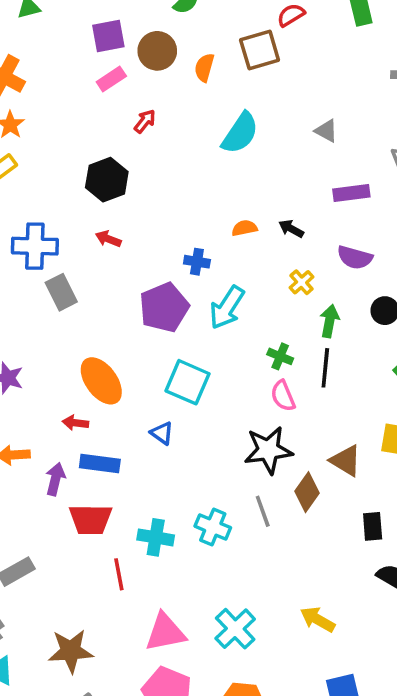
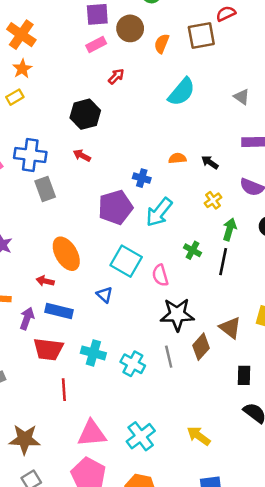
pink semicircle: (283, 396) -> (160, 275), moved
cyan cross: (156, 537) -> (93, 353), moved

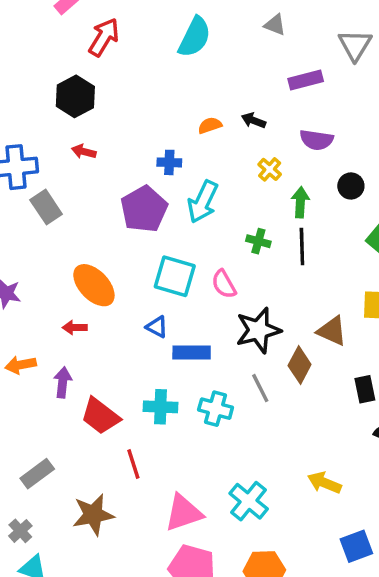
red arrow: (116, 76) -> (104, 37), size x1.6
blue rectangle: (59, 311) -> (192, 352), moved
red trapezoid: (48, 349) -> (100, 416), turned 44
brown star: (25, 439) -> (93, 515), moved

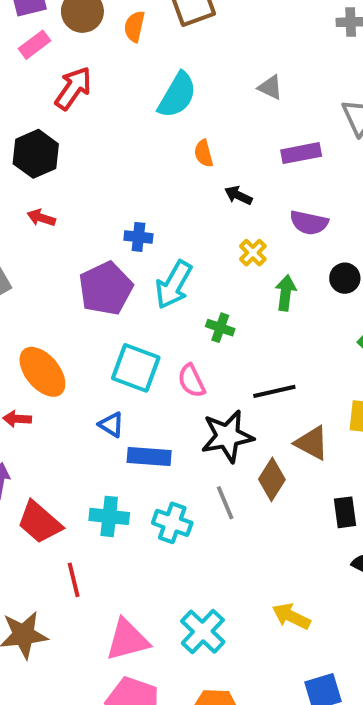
orange semicircle: (210, 125) -> (204, 153), moved, turned -90
green cross: (258, 241) -> (220, 328), moved
black line: (302, 247) -> (274, 391), moved, turned 75

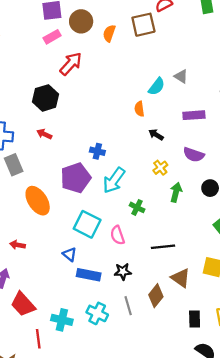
cyan semicircle: (177, 95) -> (157, 86), moved, size x0.7
orange ellipse: (42, 372) -> (38, 201), moved
black star: (227, 436) -> (123, 272), moved, size x0.6
cyan cross: (109, 516) -> (62, 320), moved

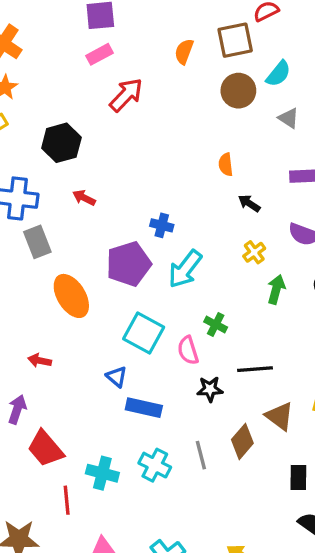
brown circle: (81, 21) -> (238, 91), moved
cyan semicircle: (157, 86) -> (278, 74), moved
black hexagon: (46, 98) -> (61, 143), moved
green cross: (137, 207) -> (216, 325), moved
black star: (123, 272) -> (210, 389), moved

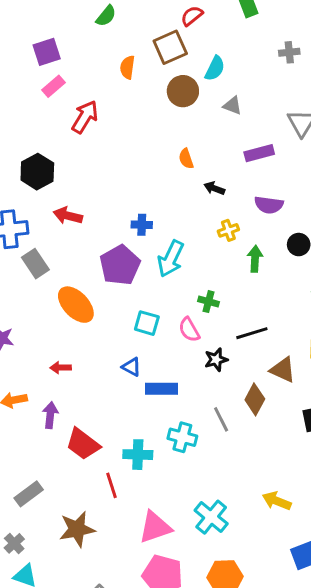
red arrow: (84, 198) -> (68, 216), size x1.4
yellow cross: (254, 252) -> (228, 230), turned 30
cyan square: (144, 333) -> (147, 323), size x0.7

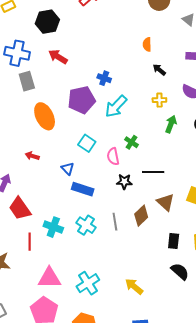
red arrow: (61, 368) -> (32, 156), moved

